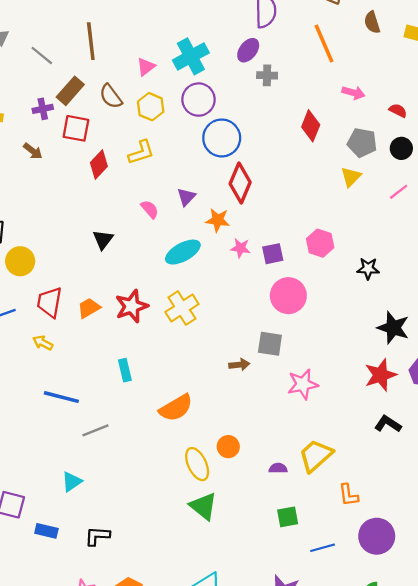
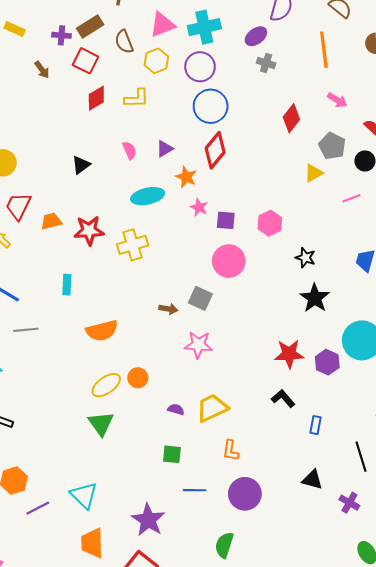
pink triangle: (146, 67) -> (162, 25), size x1.5
black star: (393, 328) -> (315, 298), moved
pink star: (303, 384) -> (198, 345), moved
yellow ellipse: (197, 464) -> (106, 385), turned 64

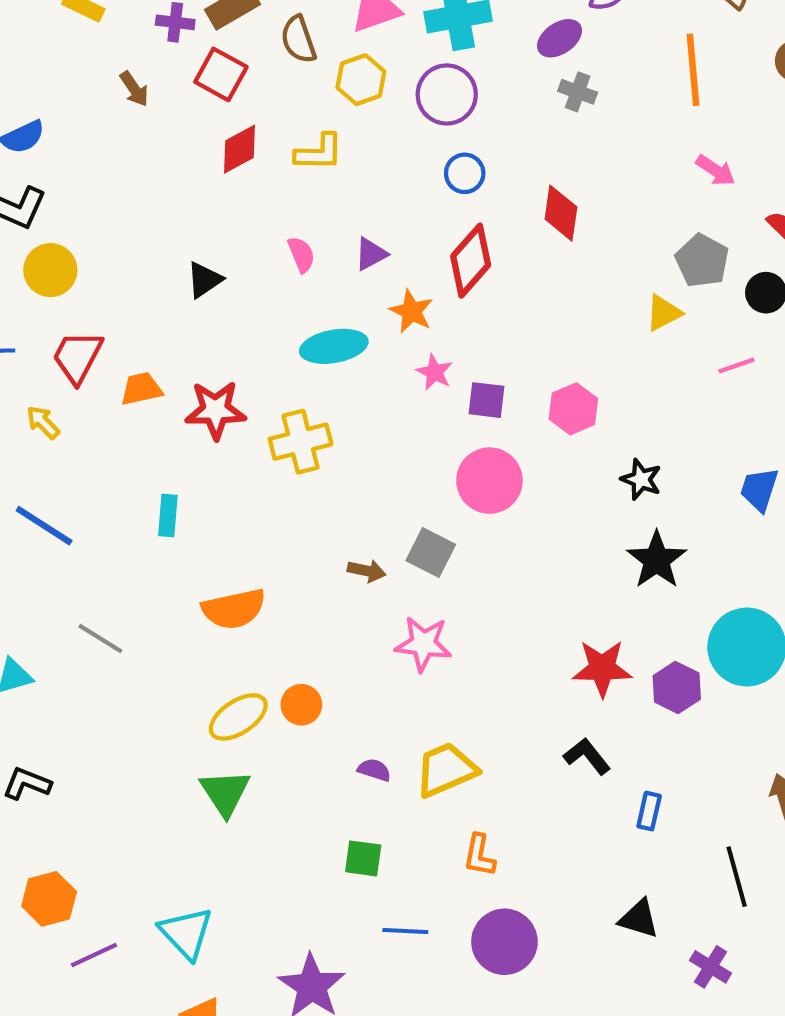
blue circle: (211, 106) -> (465, 173), size x0.6
red diamond: (291, 118) -> (561, 213), moved, turned -32
gray line: (26, 330) -> (100, 638), moved, turned 35

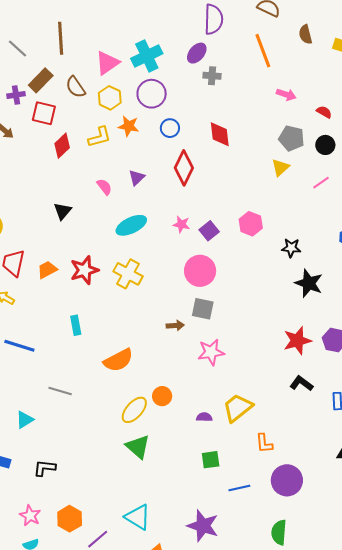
orange star: (411, 311) -> (129, 126), moved
purple square: (487, 400) -> (209, 231), turned -30
yellow cross: (301, 442) -> (128, 274), turned -32
pink circle: (489, 481) -> (200, 271), moved

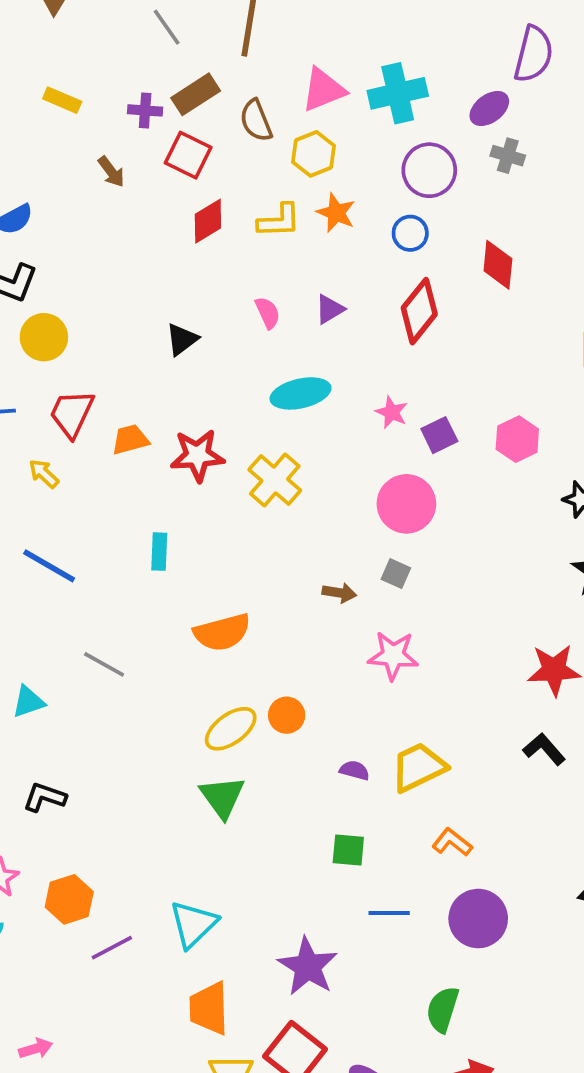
purple circle: (152, 94) -> (429, 170), moved
gray square: (203, 309) -> (396, 574), size x0.7
orange L-shape: (264, 443) -> (452, 842), turned 120
cyan triangle: (138, 517) -> (193, 924), turned 32

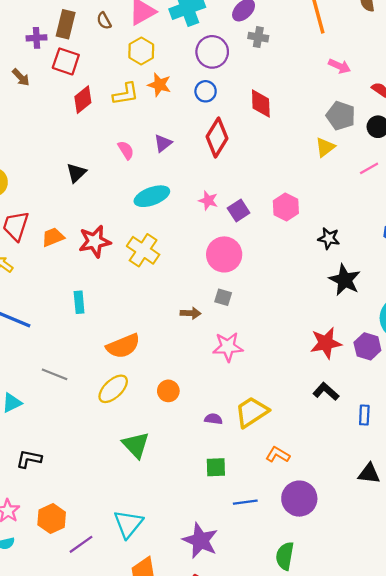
brown rectangle: (196, 94) -> (66, 24), turned -36
brown semicircle: (256, 121) -> (104, 21), moved, size x0.7
yellow ellipse: (231, 729) -> (113, 389), moved

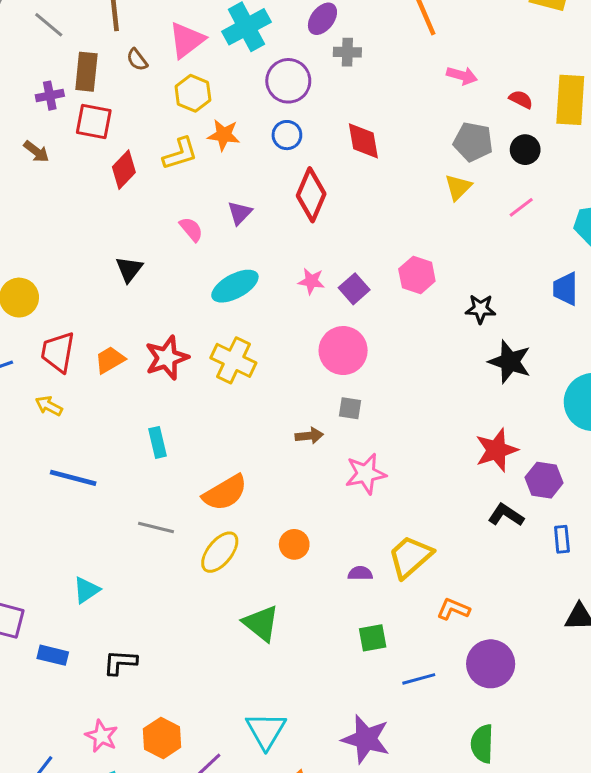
purple hexagon: (367, 346) -> (544, 480), moved
gray line: (55, 374) -> (156, 528), moved

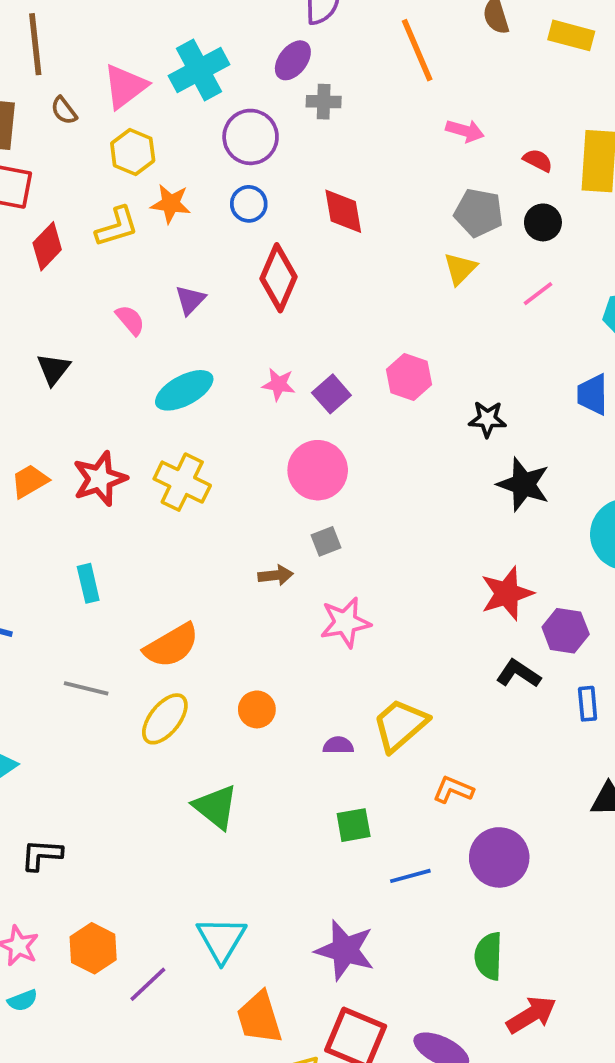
gray square: (350, 408) -> (326, 541), turned -30

